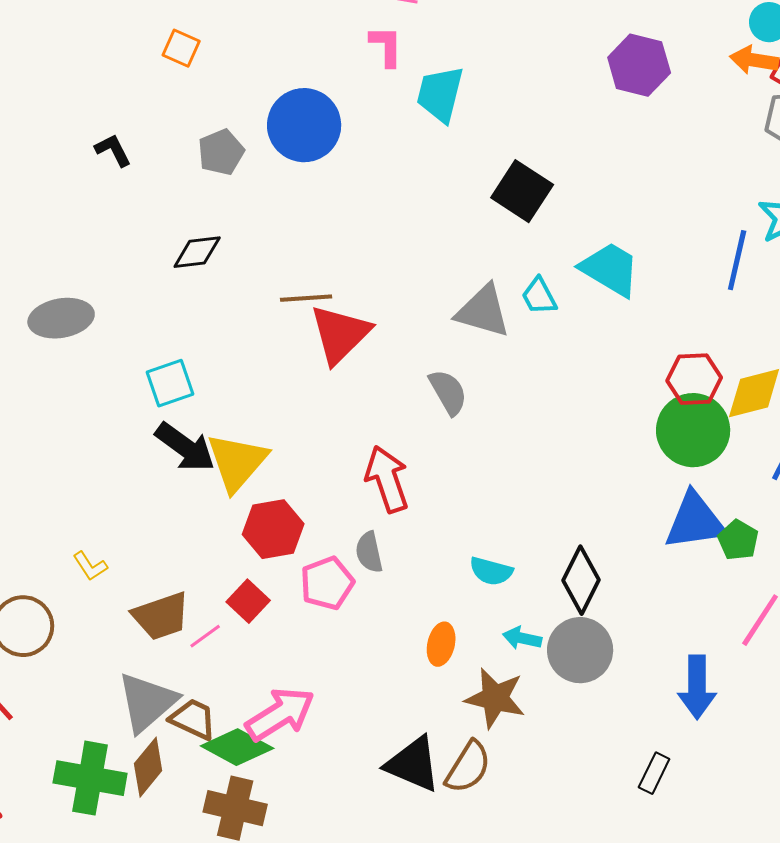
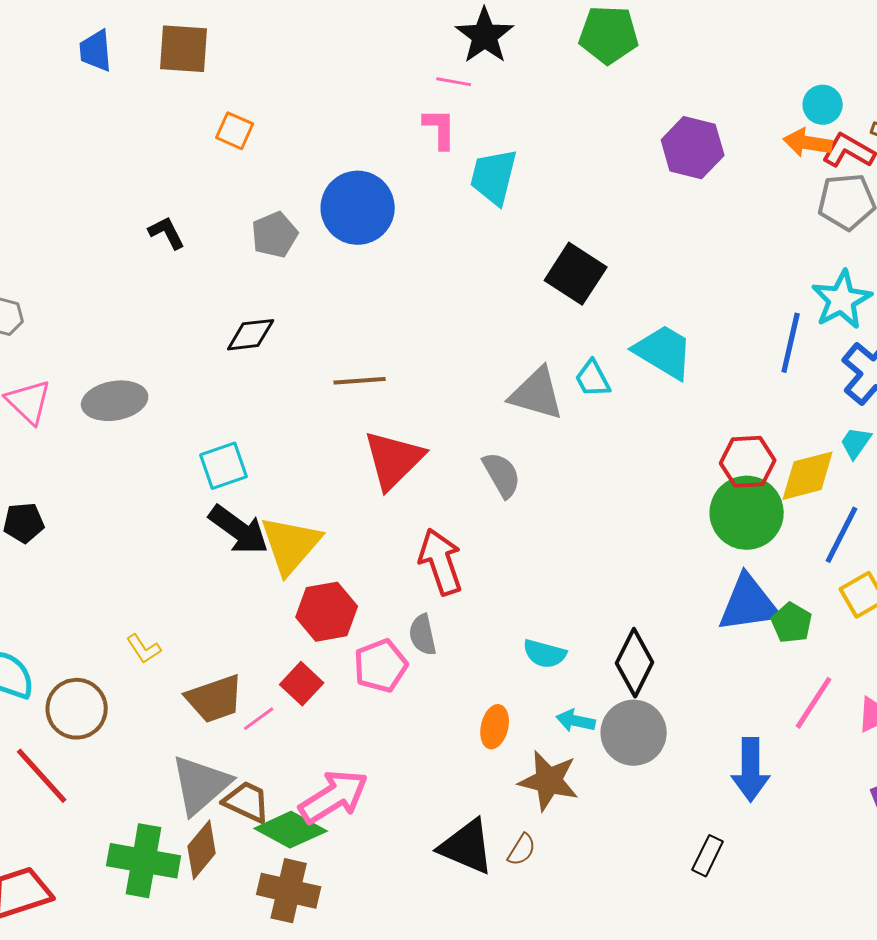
red triangle: (340, 334) -> (394, 460), moved
brown semicircle: (468, 767) -> (522, 850), size x0.6

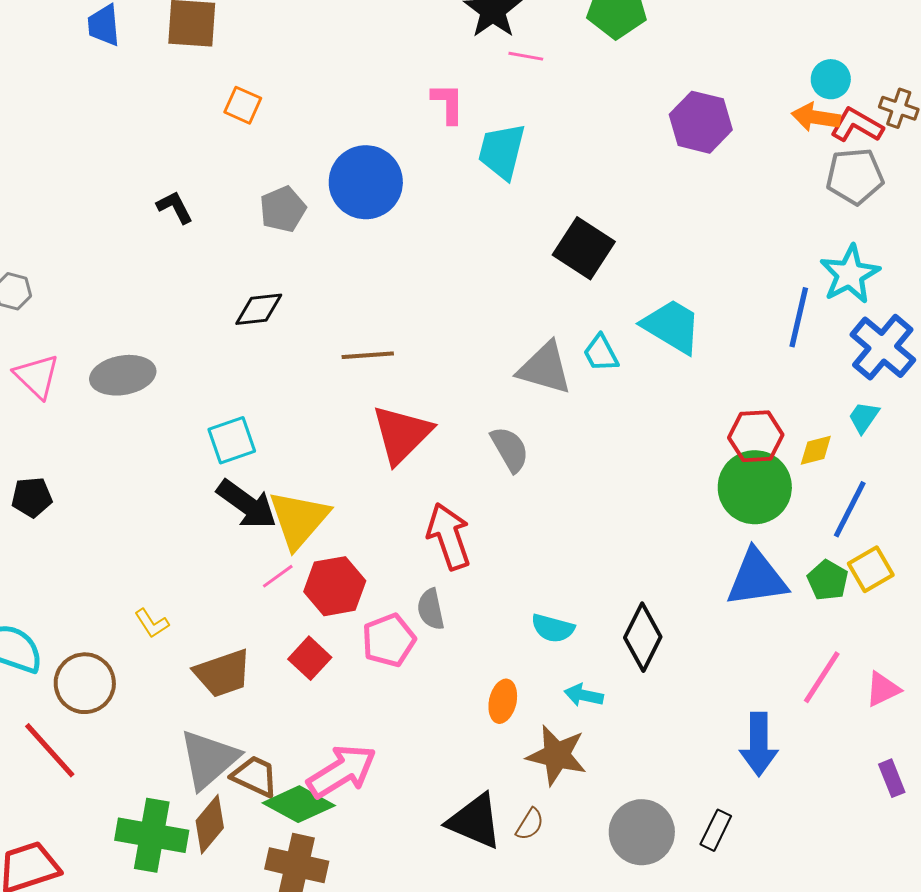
pink line: (454, 82) -> (526, 56), moved
yellow diamond: (808, 476) -> (816, 450), size x0.6
green pentagon: (792, 623) -> (828, 580), moved
pink line: (259, 719) -> (278, 576), moved
gray circle: (634, 733) -> (642, 832), moved

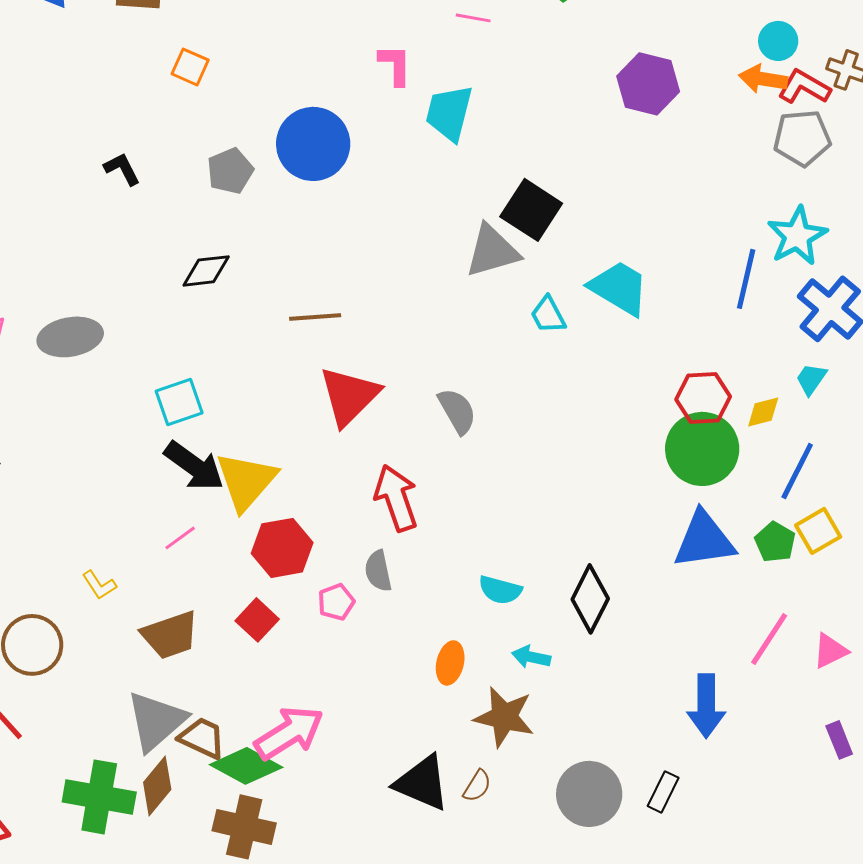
gray triangle: (545, 368) -> (492, 251), moved, turned -32
pink line: (278, 576) -> (180, 538), moved
pink pentagon: (389, 640) -> (336, 602), size x0.7

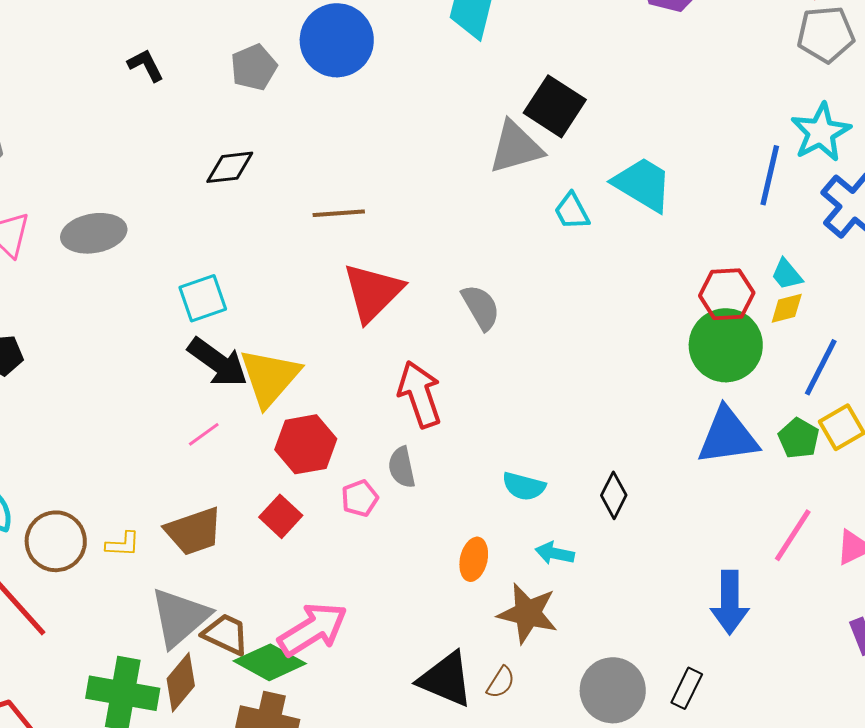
cyan trapezoid: (811, 379) -> (787, 274), moved, turned -75
yellow L-shape: (99, 585) -> (123, 544), moved, turned -54
black diamond: (590, 599) -> (614, 495), size x0.7

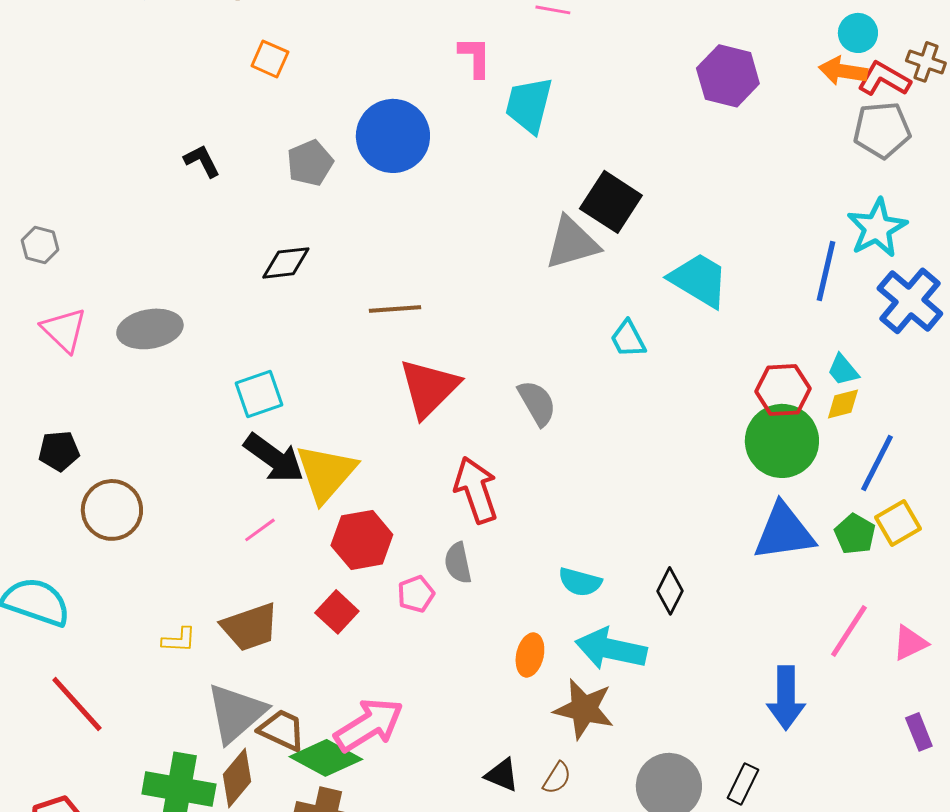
cyan trapezoid: (572, 211) -> (628, 339), moved
brown circle: (56, 541) -> (112, 510), moved
cyan arrow: (555, 553) -> (611, 649), size x1.8
black triangle: (446, 679) -> (502, 775), size x0.6

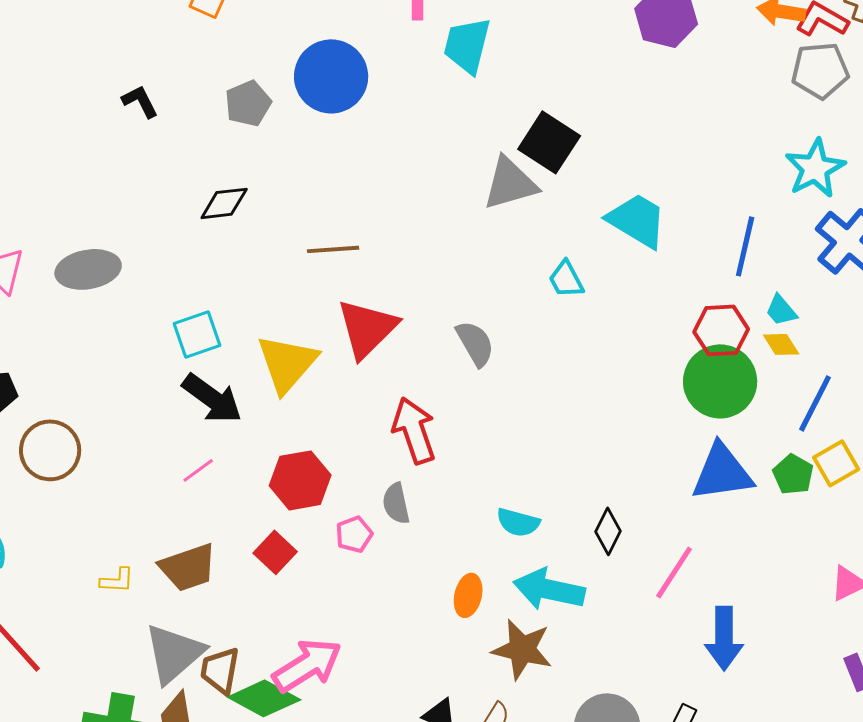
blue line: (826, 271) -> (745, 246), moved
yellow diamond: (843, 404) -> (781, 344), turned 72
yellow triangle: (326, 473) -> (287, 363), moved
pink line: (849, 631) -> (674, 572), moved
brown trapezoid: (282, 730) -> (220, 670), turned -105

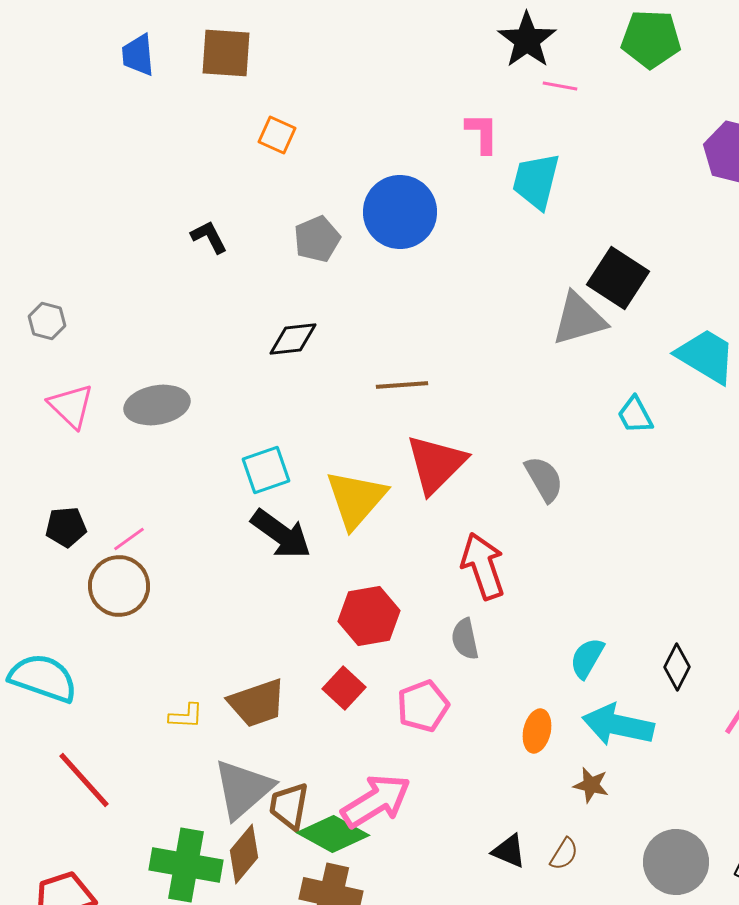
pink line: (198, 470) -> (129, 539), moved
cyan semicircle: (518, 522) -> (587, 658), turned 105
pink pentagon: (354, 534) -> (423, 706), moved, size x1.4
brown star: (522, 649) -> (591, 785), size x0.6

